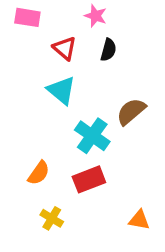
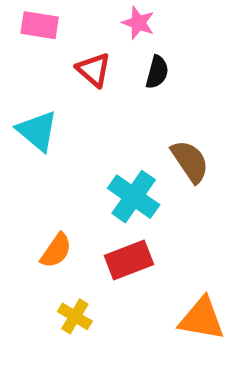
cyan triangle: (61, 90) -> (37, 131), moved
brown semicircle: (131, 111) -> (190, 161), turned 96
orange triangle: (139, 220) -> (202, 319), size x1.5

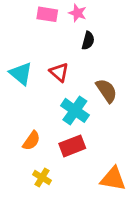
pink rectangle: (40, 25) -> (47, 14), moved
red triangle: (94, 70) -> (59, 72), moved

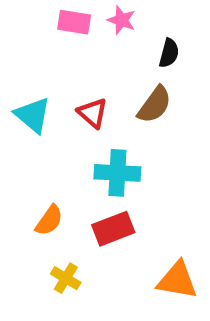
black semicircle: (88, 41) -> (169, 53), moved
brown semicircle: (106, 91) -> (155, 105), moved, turned 70
cyan cross: (75, 110) -> (117, 173), turned -32

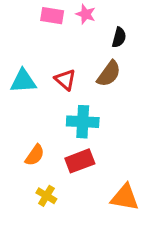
cyan triangle: (33, 115) -> (23, 81), turned -44

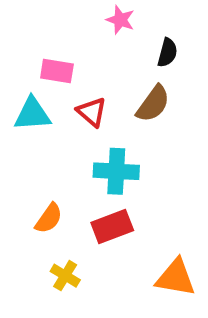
pink rectangle: (52, 16) -> (57, 71), moved

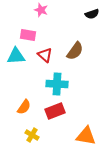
pink star: (120, 20) -> (41, 10), moved
black semicircle: (167, 53) -> (92, 14), moved, turned 56

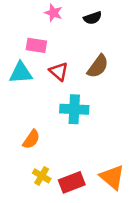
black semicircle: (92, 14) -> (93, 18), moved
red rectangle: (55, 111) -> (72, 182), moved
orange triangle: (86, 136) -> (112, 177), turned 30

